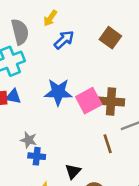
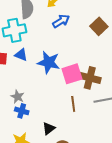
blue triangle: (13, 96) -> (21, 55), moved
brown line: (108, 144) -> (73, 104), moved

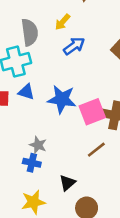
gray star: (18, 97) -> (38, 145), moved
brown line: (73, 104) -> (96, 150), turned 63

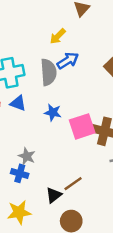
gray semicircle: (30, 32) -> (48, 72), moved
blue star: (62, 99) -> (53, 112), size x0.6
brown line: (96, 150) -> (73, 184), moved

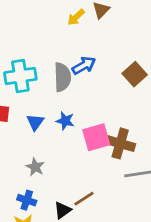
yellow arrow: (58, 36) -> (76, 17), moved
blue triangle: (18, 103) -> (35, 122), moved, turned 42
blue cross: (20, 173) -> (27, 200), moved

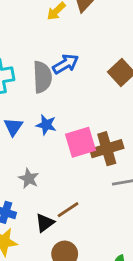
brown cross: (120, 143) -> (107, 149), turned -32
gray star: (35, 167) -> (29, 178), moved

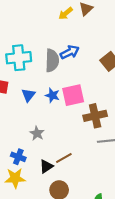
pink square: (81, 142) -> (73, 95), moved

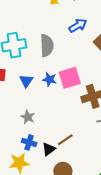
blue arrow: (70, 52) -> (78, 26), moved
gray star: (37, 133) -> (28, 117), moved
blue cross: (18, 157) -> (29, 142), moved

